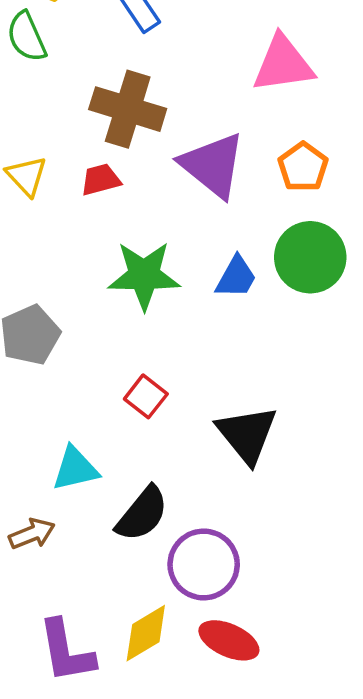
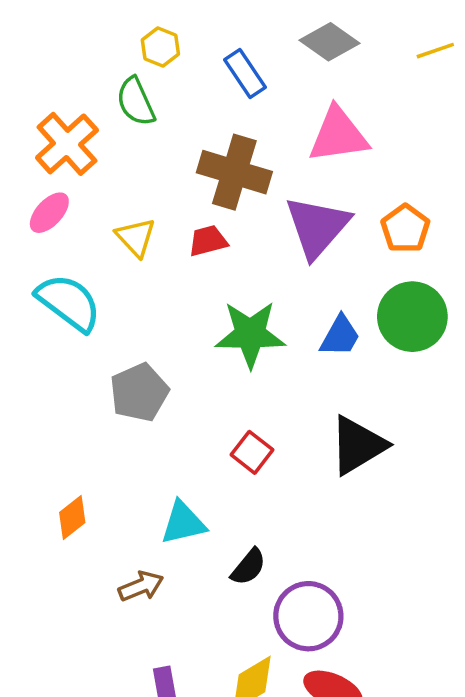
pink triangle: (283, 64) -> (338, 135), moved
purple triangle: (213, 165) -> (317, 227), turned 32
black triangle: (247, 434) -> (358, 445), moved, turned 38
black semicircle: (142, 514) -> (248, 567), size x0.7

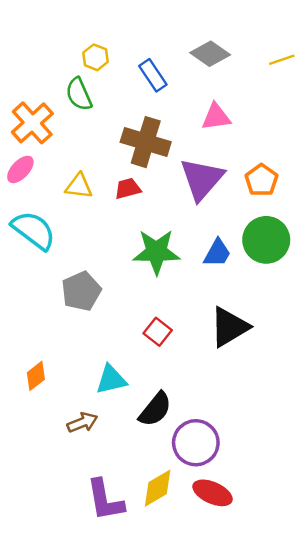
pink triangle: (338, 135) -> (216, 117), size x0.7
yellow triangle: (136, 237) -> (79, 186), turned -40
black semicircle: (248, 567) -> (155, 409), size x1.4

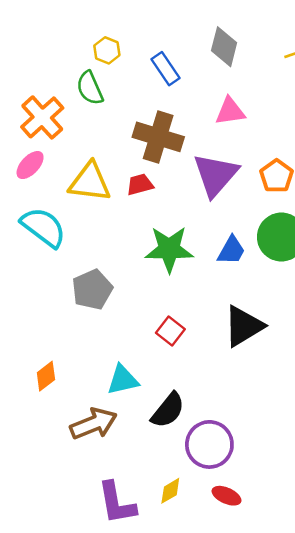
gray diamond: (210, 54) -> (224, 47), turned 69
yellow triangle: (79, 186) -> (90, 182), size x1.5
brown arrow: (82, 422) -> (93, 424), size x1.5
yellow diamond: (158, 488) -> (170, 491), size x0.7
red ellipse: (213, 493) -> (227, 496), size x0.7

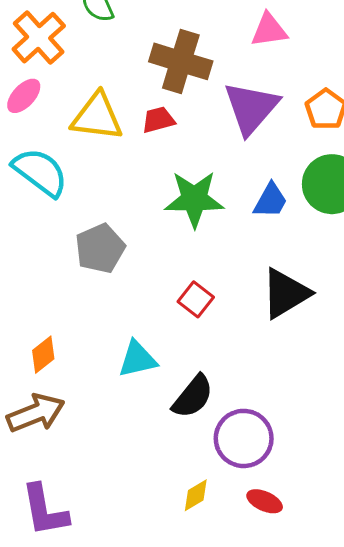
brown arrow: (93, 424) -> (36, 413), moved
purple L-shape: (117, 503) -> (45, 510), moved

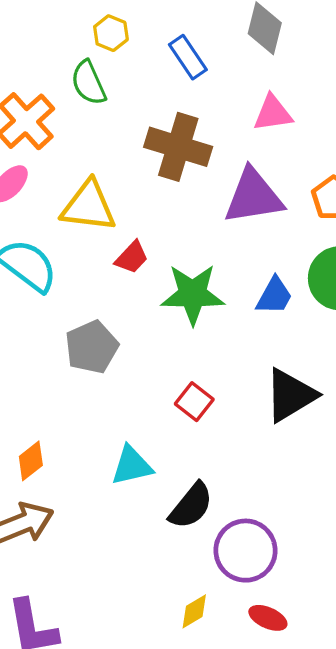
purple triangle: (251, 108) -> (254, 197), turned 40
red trapezoid: (158, 120) -> (132, 257), moved, turned 148

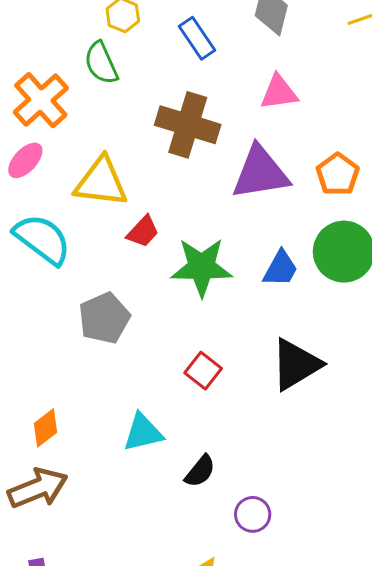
black semicircle: (191, 506) -> (200, 471), size x0.7
purple circle: (245, 551) -> (253, 514), size x0.6

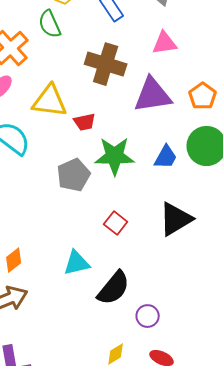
red trapezoid: (143, 232) -> (85, 122), moved, turned 35
gray pentagon: (104, 318) -> (74, 175), moved
black semicircle: (200, 471) -> (114, 288), size x1.6

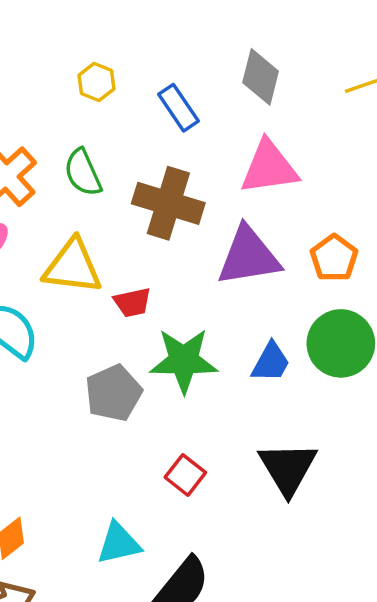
green semicircle: (50, 24) -> (83, 173), moved
pink triangle: (165, 43) -> (269, 167), size x1.4
black triangle: (176, 219) -> (288, 468), turned -30

